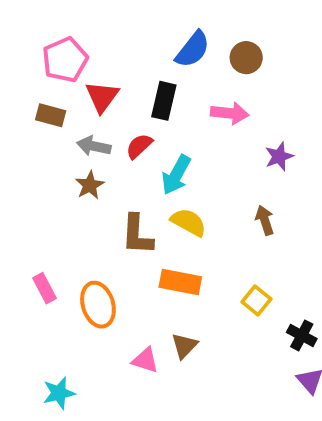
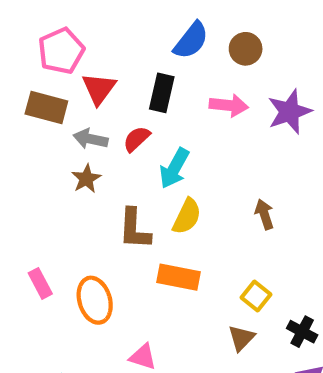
brown rectangle: (51, 115) -> (46, 107), size x1.4
purple star: (279, 156) -> (290, 112), moved, size x1.5
yellow semicircle: (189, 222) -> (187, 216), turned 87
brown triangle: (184, 346) -> (241, 338), moved

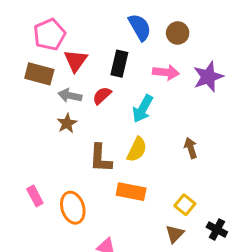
blue semicircle: (191, 40) -> (140, 27), turned -68
cyan arrow: (174, 168) -> (143, 109), moved

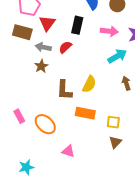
cyan arrow: (143, 109) -> (117, 56), moved, turned -150
yellow square: (185, 205) -> (113, 122), moved, turned -32
orange ellipse: (73, 208) -> (45, 124), turned -30

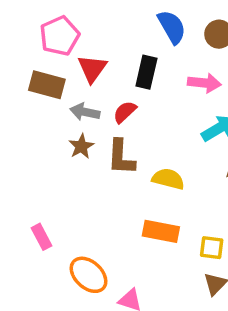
yellow semicircle: (89, 84) -> (168, 179), turned -102
brown L-shape: (64, 90) -> (121, 157), moved
orange ellipse: (45, 124) -> (89, 275), moved

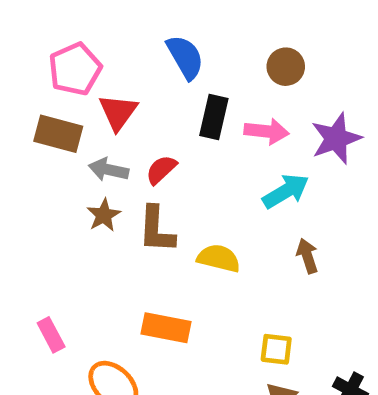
blue semicircle: (172, 27) -> (185, 57), moved
black rectangle: (146, 72) -> (214, 117), moved
orange rectangle: (161, 231) -> (166, 328), moved

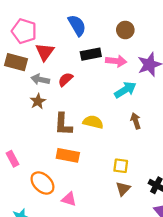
pink pentagon: (75, 69) -> (24, 31), turned -30
black rectangle: (214, 117) -> (91, 54), turned 66
brown L-shape: (156, 230) -> (63, 124), moved

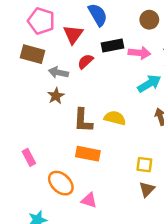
red triangle: (45, 52) -> (73, 34), moved
red semicircle: (65, 79) -> (85, 61), moved

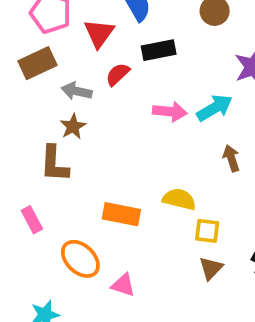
pink arrow: (139, 53) -> (170, 112), moved
brown rectangle: (33, 54) -> (37, 63), turned -40
yellow semicircle: (115, 118) -> (179, 199), moved
brown L-shape: (83, 120) -> (54, 164), moved

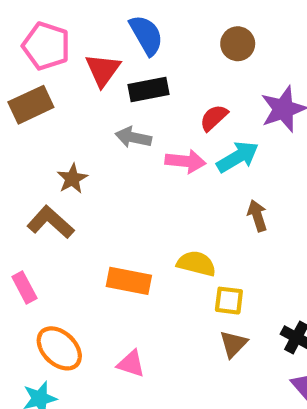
black rectangle: (159, 50) -> (148, 89), moved
red semicircle: (118, 74) -> (214, 118), moved
gray arrow: (77, 91) -> (133, 137), moved
brown L-shape: (54, 164) -> (51, 222), turned 129
orange ellipse: (80, 259) -> (59, 348), moved

